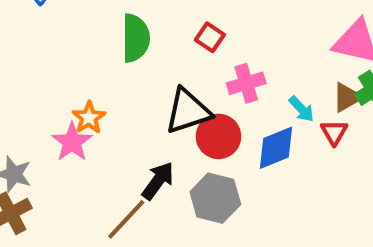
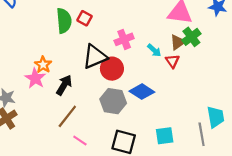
red square: (210, 37) -> (84, 18), moved
blue diamond: (276, 148) -> (142, 92), moved, turned 60
black arrow: (158, 181) -> (64, 85), moved

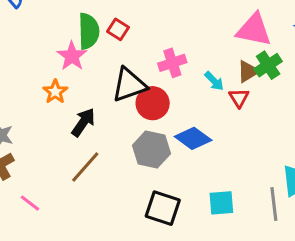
pink star: (35, 78) -> (72, 56), moved
pink line: (80, 141) -> (30, 203), moved

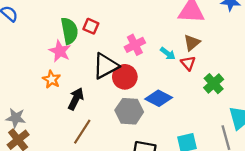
green cross: (268, 65) -> (214, 84), moved

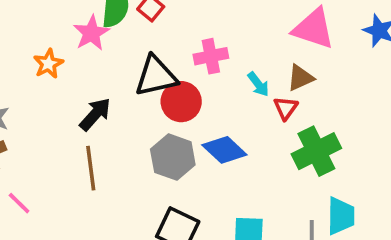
orange star: (52, 79) -> (48, 64), moved
green cross: (214, 84) -> (316, 151), size x1.4
brown line: (82, 132) -> (91, 168), turned -56

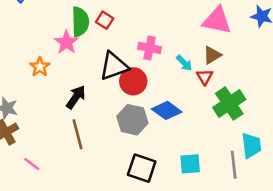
pink cross: (211, 56) -> (150, 48), turned 30

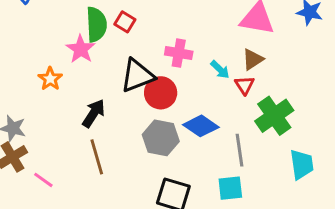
pink line: (32, 164) -> (43, 180), moved
gray line: (234, 165) -> (239, 150), moved

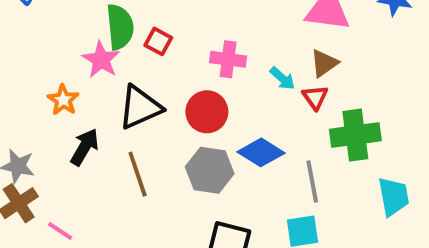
red square: (125, 22) -> (158, 41), moved
black triangle: (137, 76) -> (140, 107), moved
black arrow: (94, 113) -> (85, 147), moved
green cross: (274, 116) -> (355, 135), turned 30
brown line: (97, 157) -> (138, 174), moved

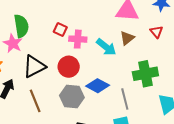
red square: (158, 41) -> (60, 29), moved
cyan arrow: (282, 78) -> (106, 47), size x1.5
red triangle: (315, 97) -> (157, 32), moved

